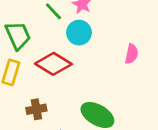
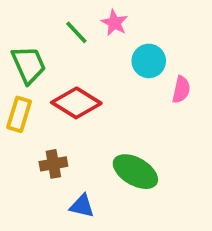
cyan circle: (79, 33) -> (149, 61), moved

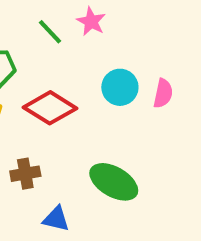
cyan circle: (149, 61) -> (120, 87), moved

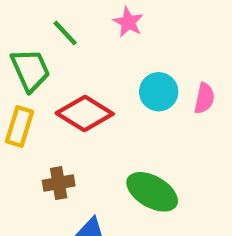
green line: (50, 32) -> (65, 33), moved

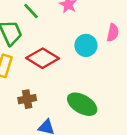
pink semicircle: (204, 98) -> (113, 33), moved

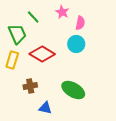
pink semicircle: (113, 33) -> (80, 23), moved

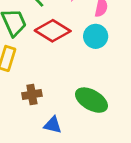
red diamond: (42, 54) -> (53, 31), moved

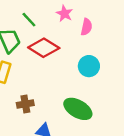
cyan circle: (96, 36) -> (89, 66), moved

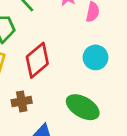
red diamond: (44, 48) -> (37, 60), moved, turned -72

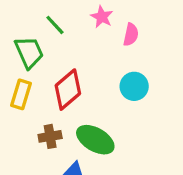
green ellipse: (83, 107) -> (95, 140), moved

